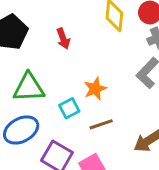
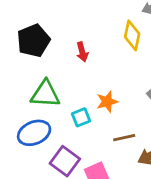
brown line: (101, 124) -> (124, 138), moved

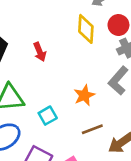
orange star: (107, 102) -> (84, 95), moved

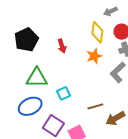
orange star: (84, 95) -> (94, 56), moved

